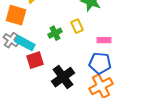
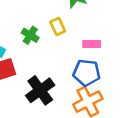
green cross: (55, 33) -> (30, 35), turned -32

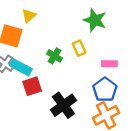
blue pentagon: (87, 73) -> (105, 90), turned 30

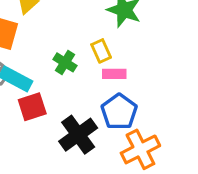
pink rectangle: (109, 64) -> (114, 74), moved
blue pentagon: (105, 90) -> (119, 112), moved

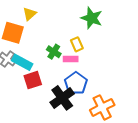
pink rectangle: (114, 74) -> (71, 59), moved
blue pentagon: (119, 112) -> (76, 83), moved

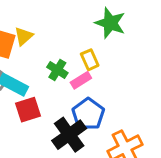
yellow triangle: (30, 14) -> (24, 36), moved
pink rectangle: (71, 59) -> (81, 80), turned -32

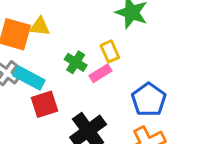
yellow triangle: (24, 36) -> (40, 26), turned 48
blue pentagon: (88, 114) -> (149, 100), moved

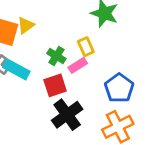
yellow triangle: (40, 26) -> (26, 25), turned -42
red square: (44, 104) -> (55, 85), moved

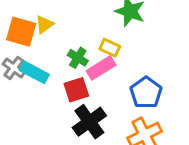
yellow rectangle: (86, 47) -> (110, 48), turned -42
pink rectangle: (78, 65) -> (101, 68), size x1.4

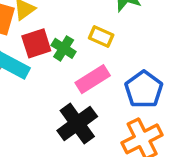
pink rectangle: (101, 68) -> (93, 79), moved
red square: (76, 90) -> (36, 43), moved

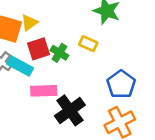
pink rectangle: (93, 79) -> (44, 91), moved, turned 30

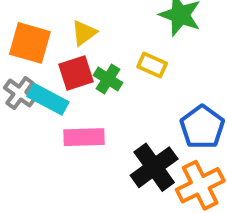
yellow triangle: (29, 23) -> (84, 33), moved
black cross: (70, 110) -> (154, 167), moved

